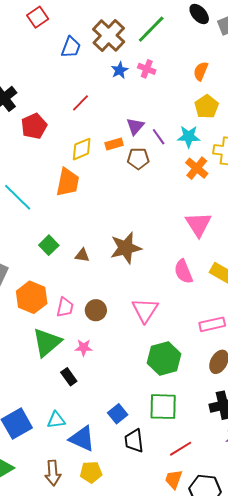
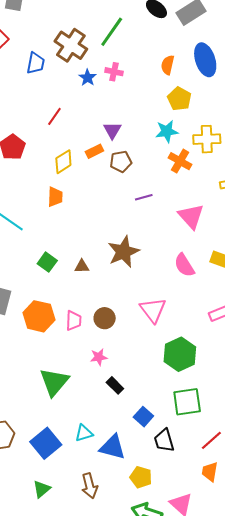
purple line: (159, 137) -> (144, 197), moved, turned -60
orange trapezoid: (68, 182) -> (55, 197), size x0.7
green triangle: (47, 342) -> (54, 382), moved
black rectangle: (69, 377) -> (115, 385), moved
yellow pentagon: (91, 472) -> (141, 477), moved, turned 30

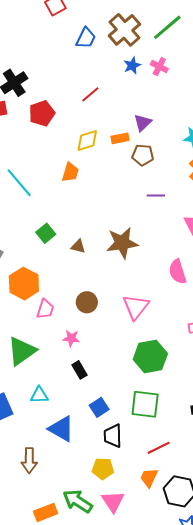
pink trapezoid: (74, 321) -> (45, 309), moved
cyan triangle: (84, 433) -> (39, 395), moved
yellow pentagon: (141, 477) -> (103, 469), moved, turned -30

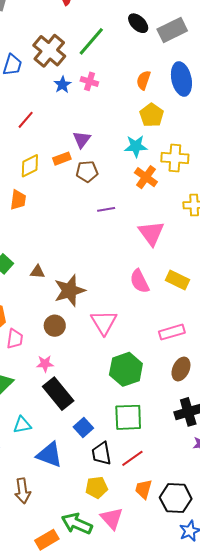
brown star: (122, 243) -> (70, 291), moved
black rectangle: (79, 370) -> (58, 394), size x1.8
red line: (159, 448) -> (132, 458), moved

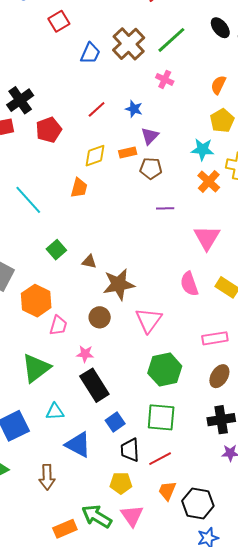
blue star: (62, 85) -> (134, 109), moved, turned -30

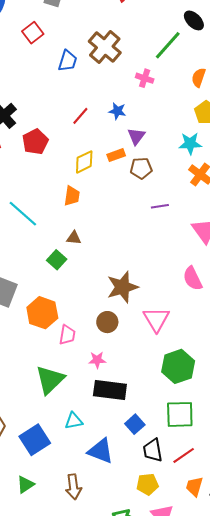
green line: (171, 40) -> (168, 45), moved
brown triangle: (89, 262) -> (74, 238), moved
black rectangle: (94, 385) -> (110, 390), turned -44

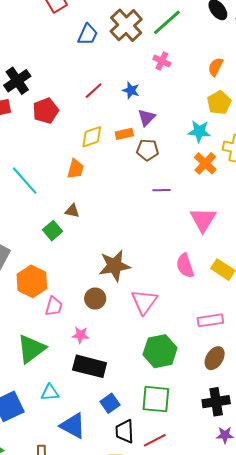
green line: (168, 45) -> (167, 22), moved

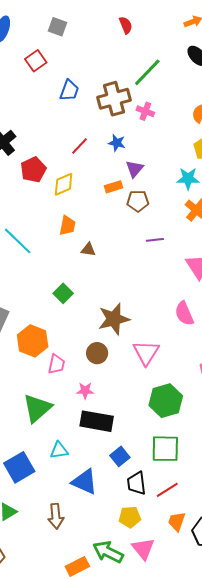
brown cross: (126, 25) -> (114, 99), moved, turned 32
yellow diamond: (92, 137) -> (64, 184), moved
brown triangle: (72, 211) -> (88, 250), moved
green square: (52, 231) -> (63, 293), moved

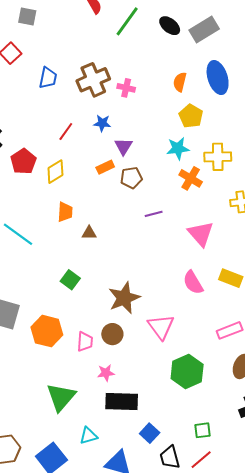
green line: (147, 72) -> (127, 21), moved
pink trapezoid: (56, 364) -> (85, 342), moved
green square: (165, 449) -> (202, 430), moved, size x0.6

